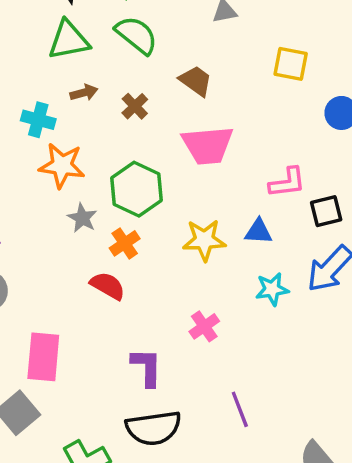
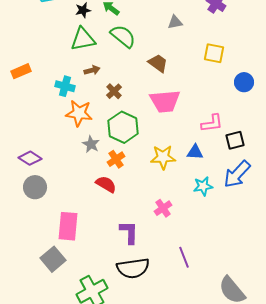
brown cross: (135, 106) -> (114, 91), moved

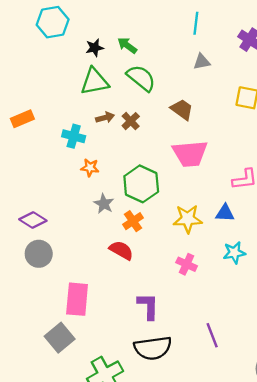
brown cross: (114, 91) -> (131, 121), moved
orange star: (79, 113) -> (90, 168), size x0.6
pink cross: (163, 208) -> (187, 264), moved, turned -30

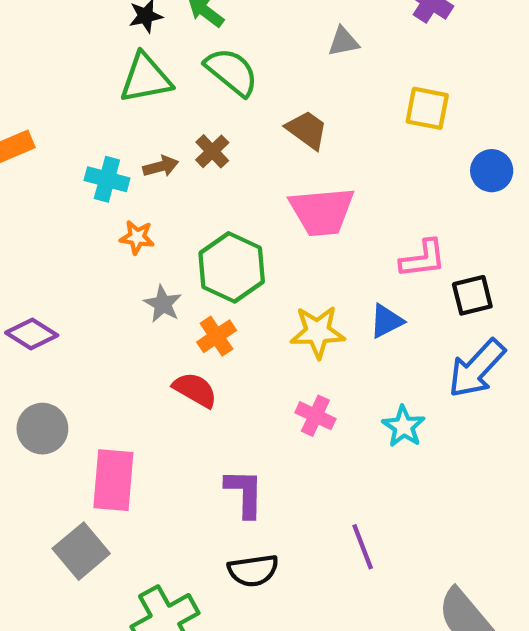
brown arrow: (105, 118) -> (161, 166), moved
blue triangle: (225, 213) -> (386, 321), turned -30
cyan star: (234, 253) -> (404, 426), moved, turned -30
gray circle: (39, 254) -> (42, 429), moved
black semicircle: (153, 348) -> (253, 570), size x0.7

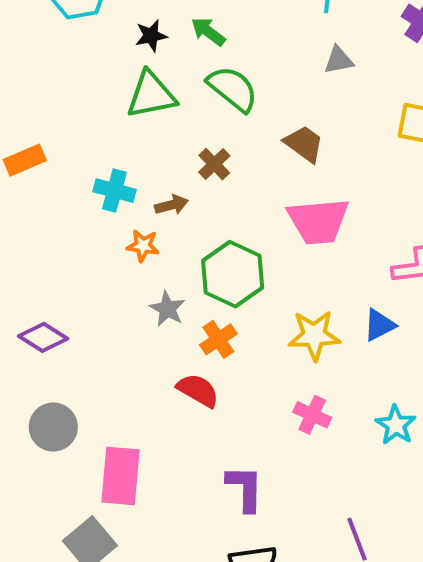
brown arrow: (161, 166) -> (171, 205), moved

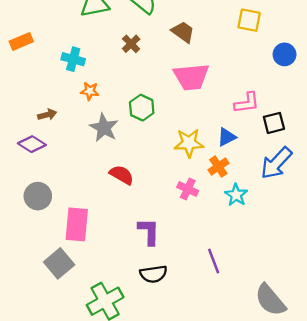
brown arrow: (171, 205) -> (47, 115), moved
green hexagon: (233, 274) -> (142, 108), size x0.7
gray star: (167, 309) -> (104, 128), size x1.4
orange cross: (218, 339) -> (218, 167), moved

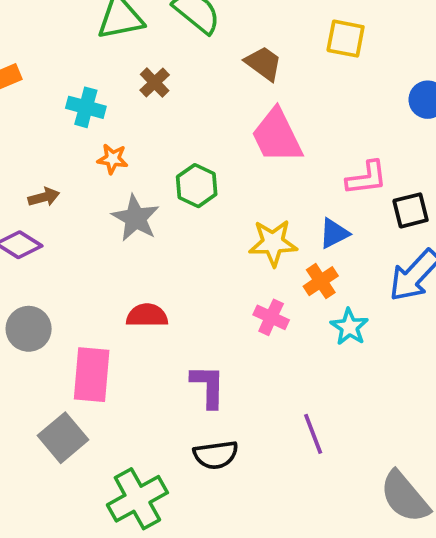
yellow square: (249, 20) -> (346, 39), moved
brown cross: (131, 44) -> (155, 82), moved
pink trapezoid: (191, 77) -> (277, 136), turned 69
red semicircle: (122, 175) -> (147, 315), moved, turned -30

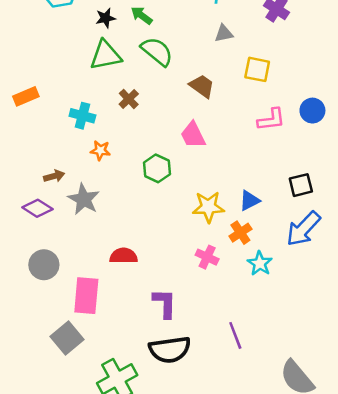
pink trapezoid: (277, 136) -> (193, 135), moved, size x0.7
pink L-shape: (367, 178) -> (271, 120), moved
gray star: (136, 218) -> (84, 199), moved
black semicircle: (216, 455) -> (170, 350), size x1.4

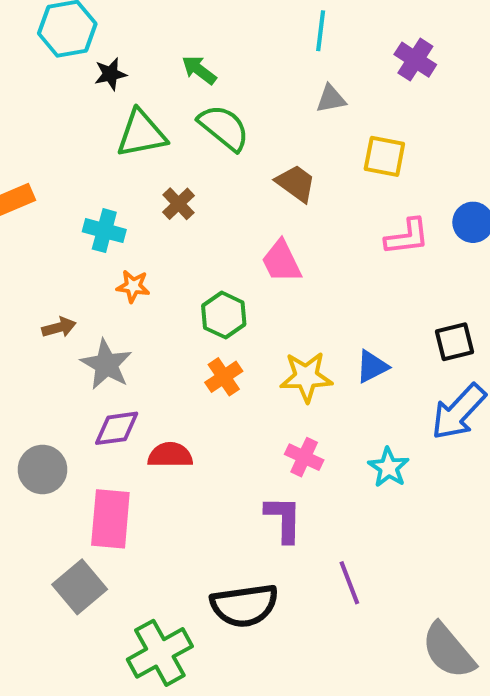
black star: (106, 18) -> (110, 74), moved
purple diamond: (37, 208) -> (117, 428), moved, turned -40
orange cross: (240, 233) -> (224, 377), moved
purple L-shape: (165, 303) -> (283, 519), moved

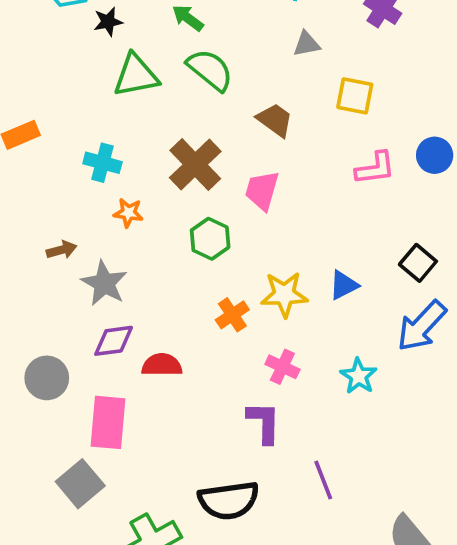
brown cross: (178, 204) -> (195, 165), moved, size x1.8
pink trapezoid: (281, 261) -> (262, 190), turned 42
black square: (454, 342) -> (418, 263), turned -36
orange cross: (224, 377) -> (232, 315), moved

